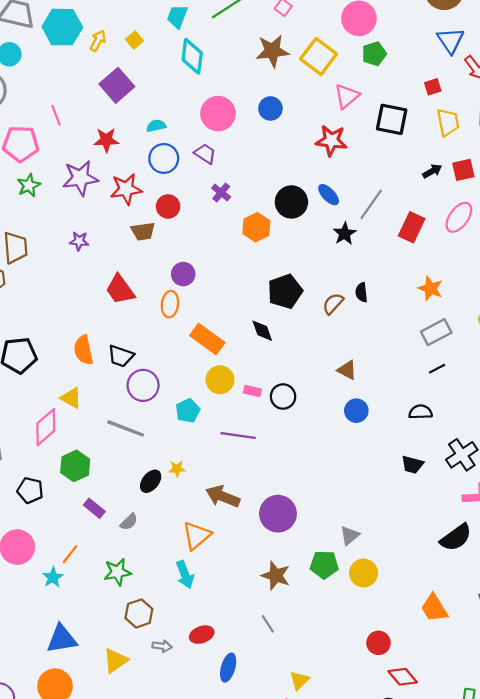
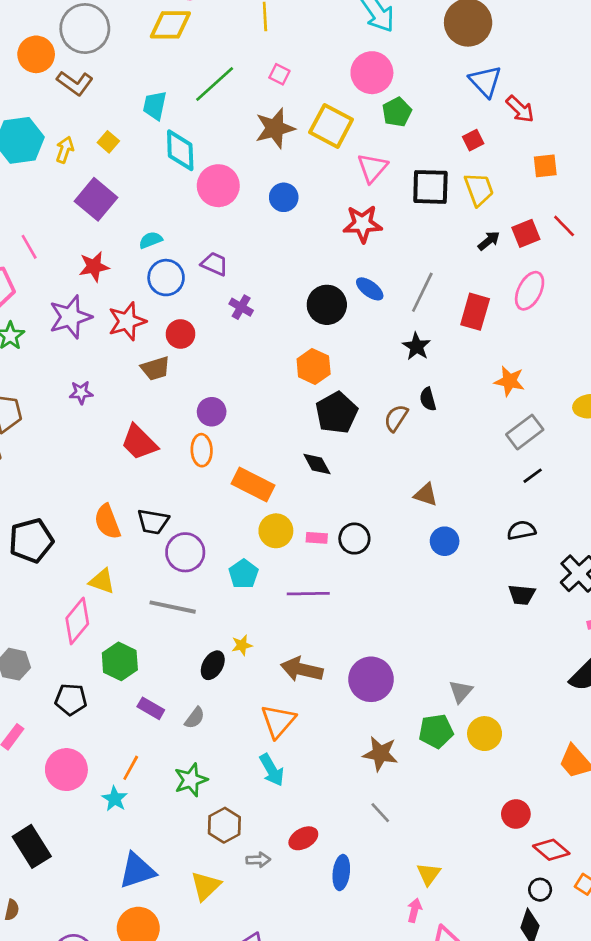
pink circle: (218, 114) -> (218, 186), moved
yellow trapezoid: (448, 122) -> (479, 189), moved
orange hexagon: (256, 227) -> (314, 366), moved
black star: (345, 234) -> (416, 346), moved

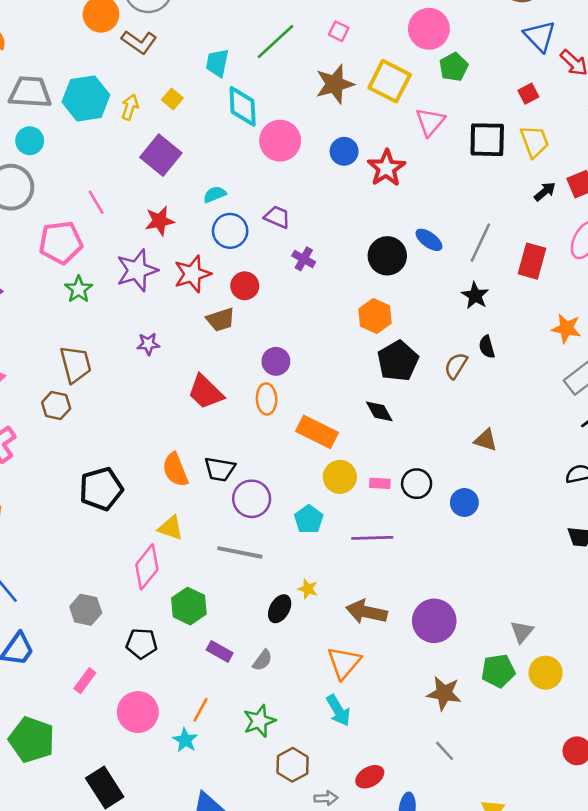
red star: (363, 224) -> (386, 168), moved, turned -30
blue circle: (445, 541) -> (464, 502), moved
yellow star: (242, 645) -> (308, 589), turned 30

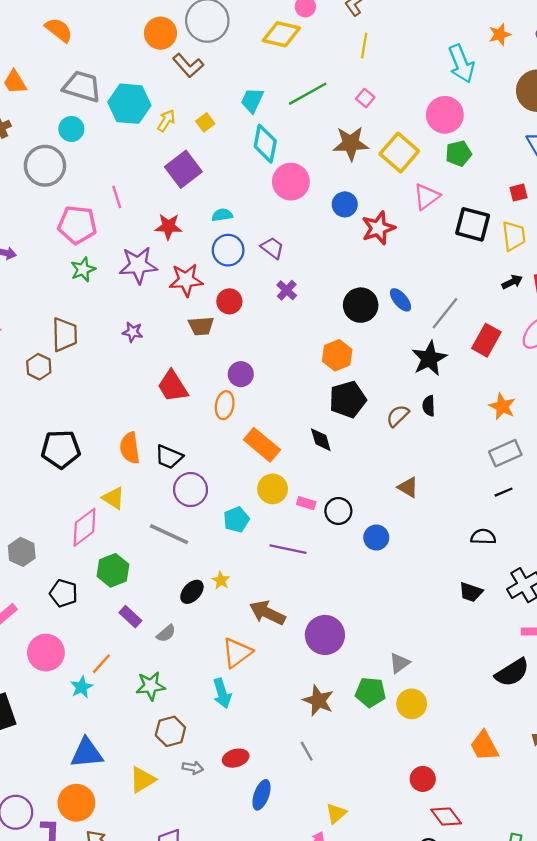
black star: (475, 296) -> (429, 358), size x1.4

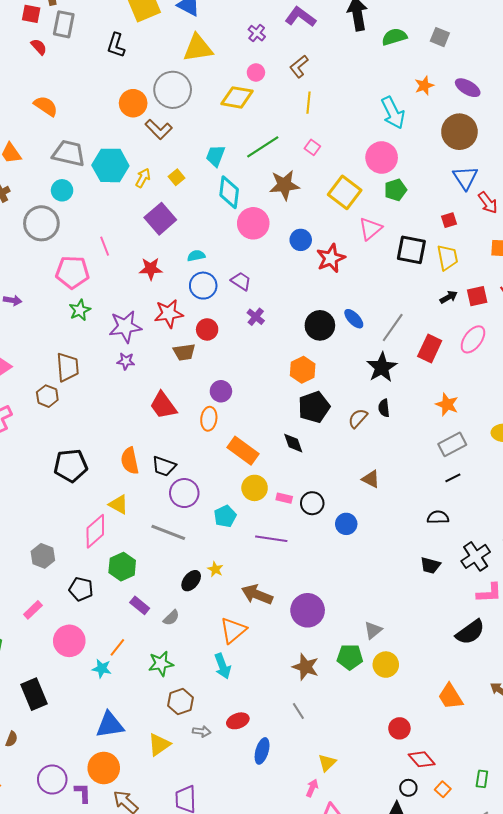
brown star: (351, 143) -> (284, 185), moved
purple star: (138, 265) -> (125, 327), moved
cyan star: (82, 687) -> (102, 669), turned -30

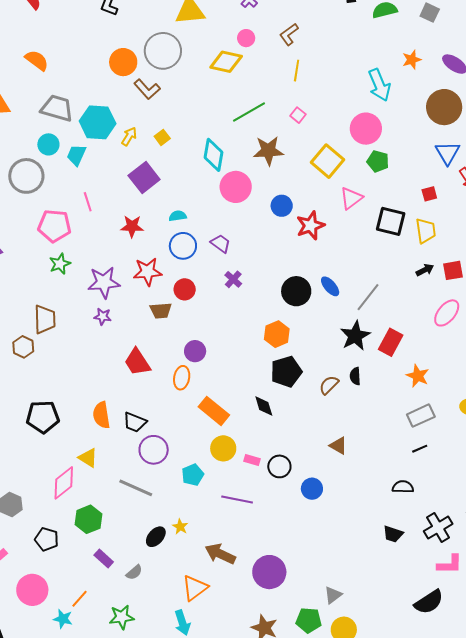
cyan trapezoid: (216, 156) -> (76, 155), moved
green pentagon: (395, 190) -> (378, 161), turned 30
red rectangle: (430, 348) -> (391, 342), moved

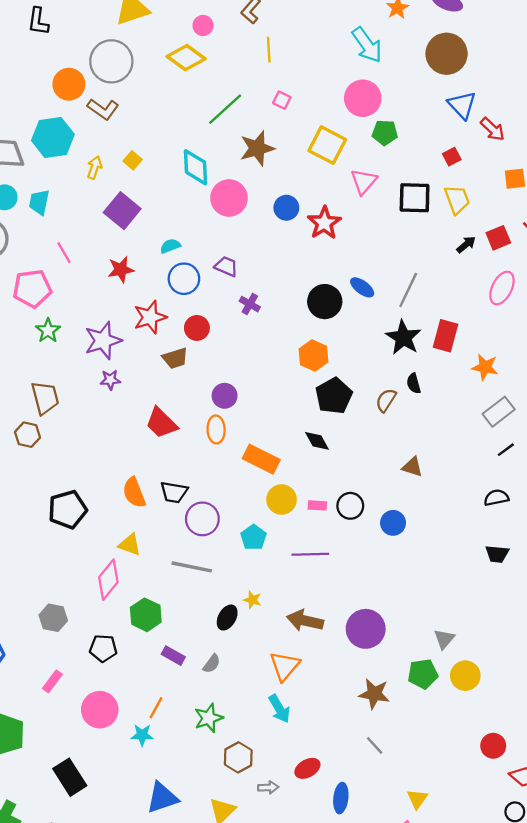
yellow diamond: (226, 62) -> (186, 58), turned 36
cyan hexagon: (98, 122) -> (53, 137), moved

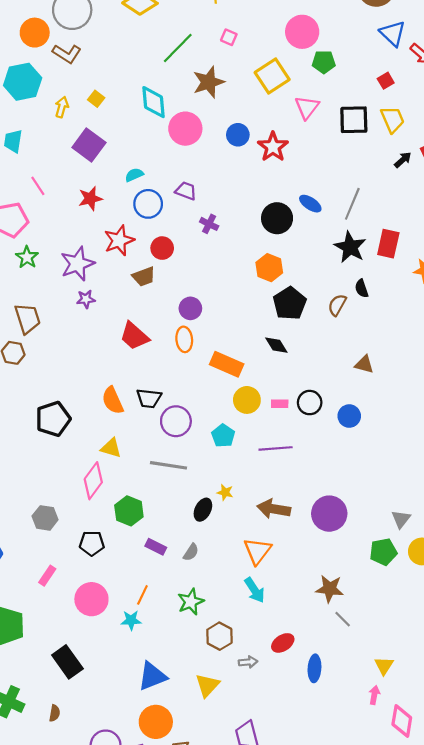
yellow square: (327, 145) -> (272, 76), turned 32
brown star: (374, 694) -> (330, 589), moved

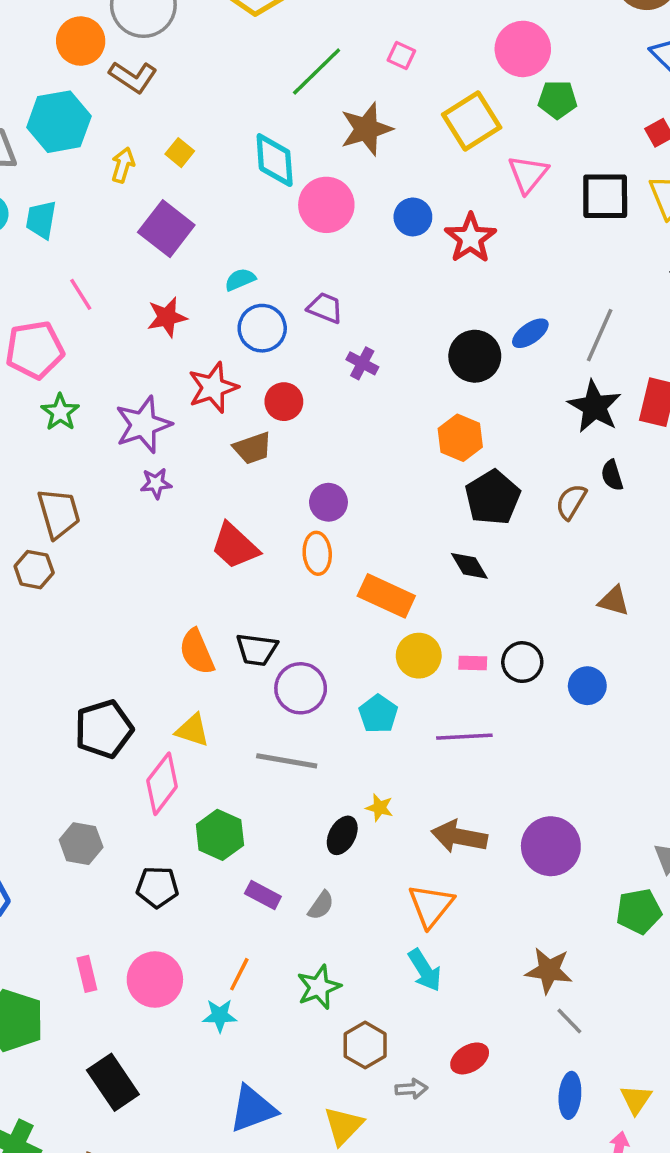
blue ellipse: (310, 204) -> (530, 333), turned -70
black pentagon: (53, 419) -> (104, 729), moved
pink rectangle: (47, 576) -> (87, 974), moved, turned -48
blue ellipse: (314, 668) -> (570, 1095), moved

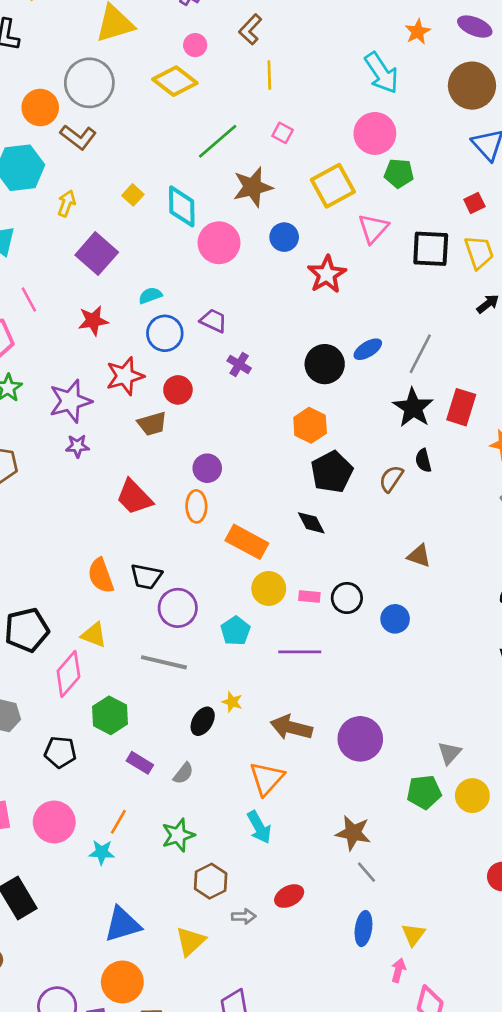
yellow square: (180, 153) -> (133, 195), moved
blue circle: (413, 217) -> (284, 237), moved

